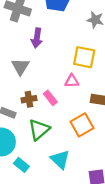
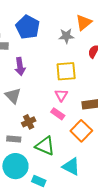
pink triangle: (72, 81) -> (61, 95), turned -40
pink rectangle: (50, 98) -> (58, 114), moved
green triangle: (39, 130) -> (45, 146), turned -40

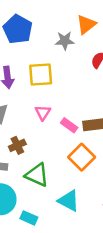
yellow square: (66, 71) -> (41, 75), moved
pink triangle: (61, 95) -> (43, 113), moved
pink rectangle: (58, 114) -> (69, 125), moved

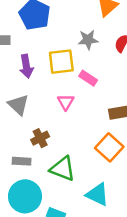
gray star: (65, 41) -> (88, 40), moved
pink rectangle: (69, 125) -> (88, 78), moved

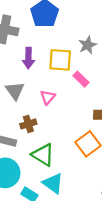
gray star: (88, 40) -> (88, 45), turned -30
pink triangle: (66, 102) -> (48, 97), moved
cyan triangle: (98, 194) -> (53, 183), moved

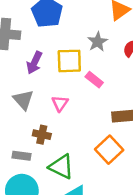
purple arrow: (28, 58) -> (34, 63), turned 30
brown cross: (28, 124) -> (42, 135), turned 35

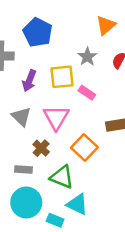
pink triangle: (60, 103) -> (56, 117), size x1.6
brown cross: (42, 135) -> (41, 148), turned 35
orange square: (109, 150) -> (84, 148), moved

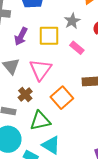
pink rectangle: (87, 93) -> (77, 48), moved
green triangle: (62, 177) -> (40, 121), turned -40

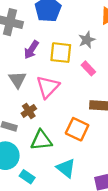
orange square: (62, 98) -> (77, 129), moved, turned -30
cyan triangle: (51, 145) -> (66, 168), moved

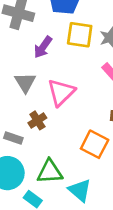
yellow square: (61, 53) -> (80, 35), moved
green triangle: (41, 140) -> (50, 172), moved

